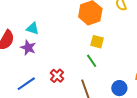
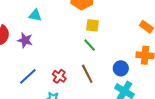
cyan triangle: (33, 28) -> (35, 15), moved
red cross: (57, 76) -> (59, 76), moved

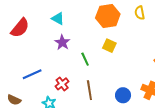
purple star: (25, 40) -> (62, 42), moved
green line: (90, 45) -> (85, 59), moved

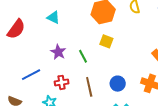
purple star: (62, 42) -> (58, 52), moved
red cross: (62, 84) -> (62, 82), turned 32
blue circle: (123, 95) -> (118, 84), moved

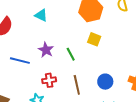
blue line: (31, 75) -> (20, 61), moved, turned 42

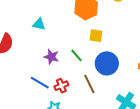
blue line: (20, 61) -> (40, 83), moved, turned 30
blue circle: (105, 82) -> (107, 63), moved, size x1.5

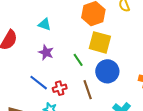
yellow square: (96, 36) -> (100, 42), size x1.6
purple star: (51, 57) -> (46, 52), moved

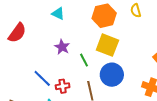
cyan triangle: (45, 24) -> (58, 14), moved
purple star: (46, 52) -> (62, 47), moved

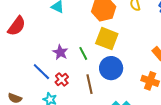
purple star: (62, 47) -> (60, 52), moved
red cross: (63, 86) -> (62, 80), turned -32

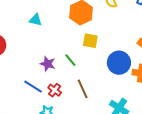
yellow square: (107, 39) -> (90, 41), size x0.7
blue circle: (111, 68) -> (119, 63), moved

